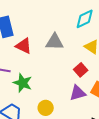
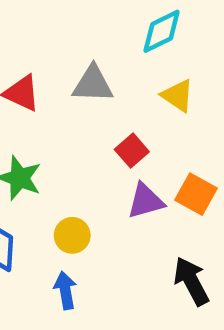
red square: (81, 70) -> (132, 151), moved

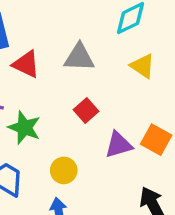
red square: (132, 151) -> (86, 110), moved

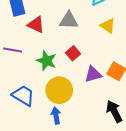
green star: (24, 128) -> (47, 61), moved
yellow circle: (64, 170) -> (59, 90), size x1.6

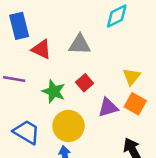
yellow triangle: (108, 26) -> (132, 77), moved, turned 35

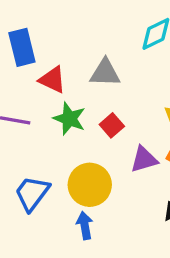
green star: (54, 91) -> (69, 119), moved
blue trapezoid: (27, 132) -> (32, 193), turned -84

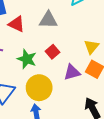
green star: (69, 119) -> (27, 59), moved

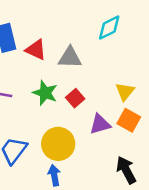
red triangle: (17, 24) -> (36, 50), moved
green star: (27, 59) -> (45, 93), moved

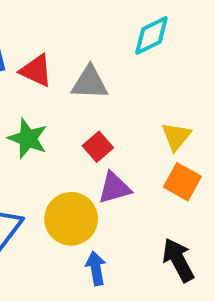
green star: (45, 93) -> (28, 138), moved
purple triangle: (100, 124) -> (114, 188), moved
blue arrow: (54, 175) -> (96, 268), moved

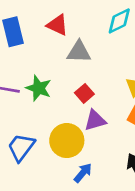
red triangle: (36, 70) -> (57, 25), moved
blue arrow: (96, 268) -> (83, 173), turned 50

